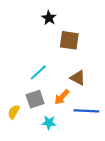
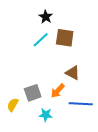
cyan line: (38, 72) -> (41, 40), moved

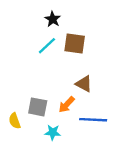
gray square: (33, 93) -> (38, 107), turned 30
yellow semicircle: (13, 105) -> (15, 121), turned -48

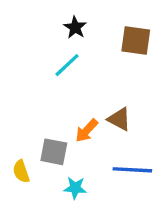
brown square: (75, 43) -> (136, 41), moved
orange arrow: (67, 105) -> (87, 131), moved

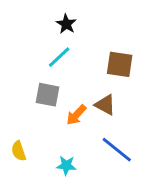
brown square: (136, 41) -> (120, 64), moved
gray square: (54, 152) -> (47, 95), moved
blue line: (132, 170) -> (117, 150), turned 36

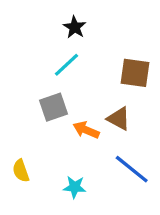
gray square: (47, 95) -> (53, 107), turned -30
orange arrow: (76, 115) -> (86, 130), turned 70

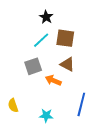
brown square: (135, 73) -> (65, 38), moved
brown triangle: (119, 119) -> (67, 64), moved
blue line: (132, 169) -> (81, 104), turned 65

